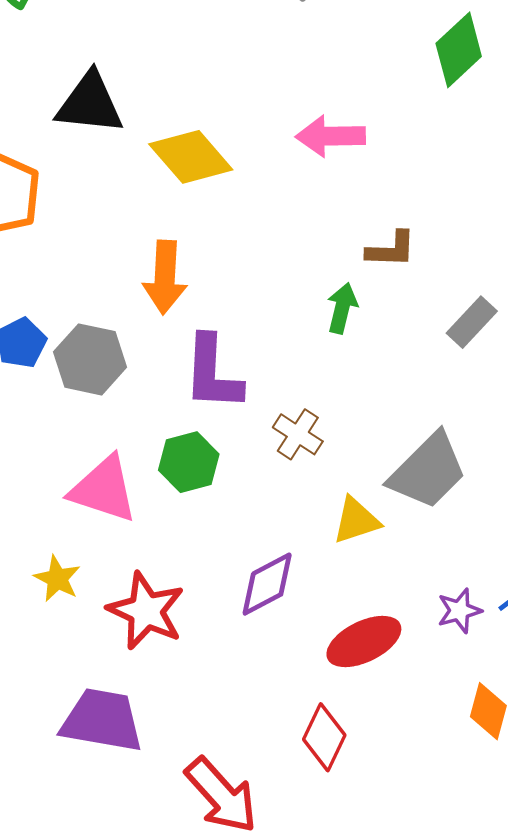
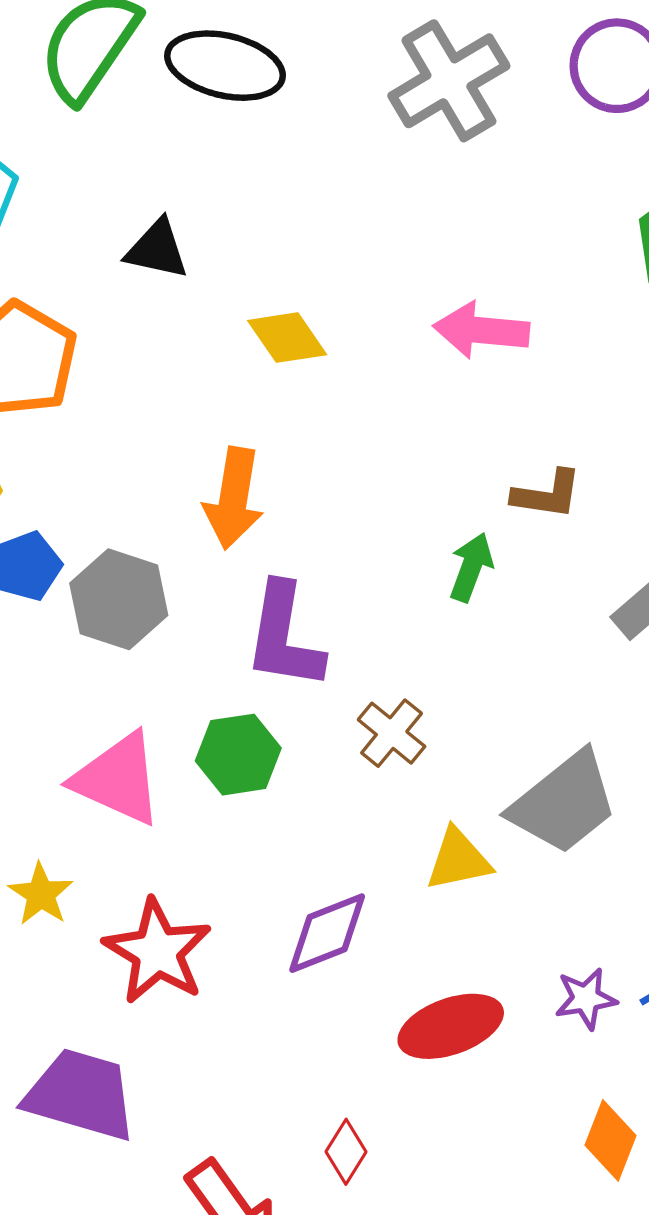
black triangle: (90, 104) -> (157, 249), size x0.7
yellow diamond: (191, 157) -> (287, 338), size x0.7
red diamond: (324, 737) -> (346, 1152), moved, size x0.7

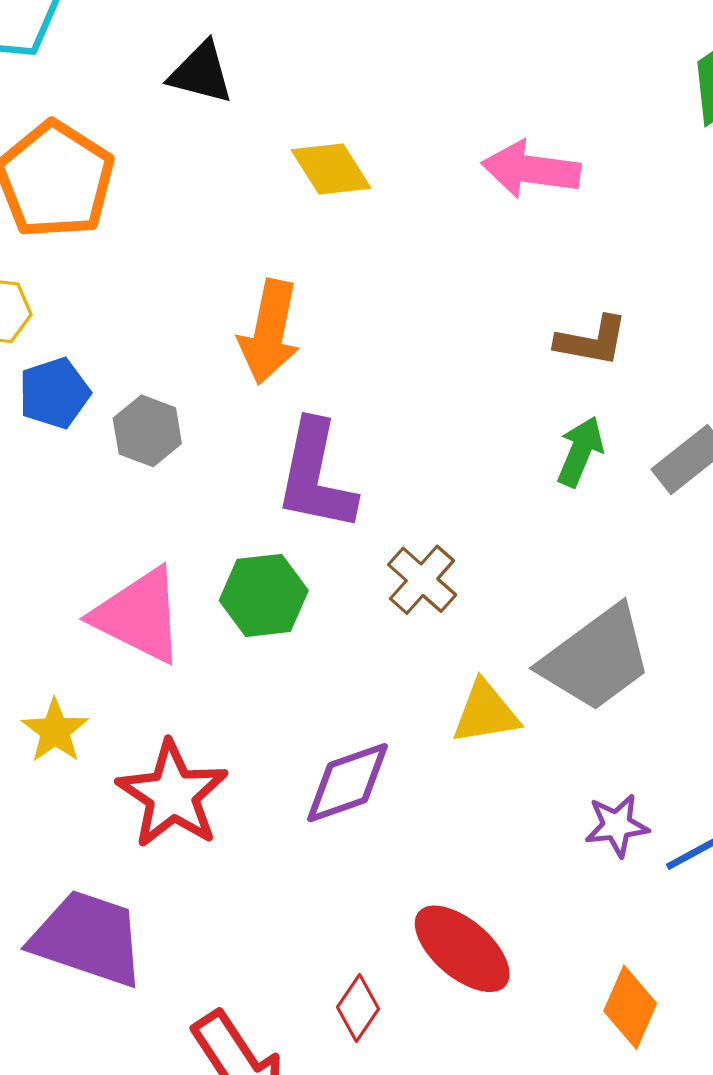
green arrow: (471, 567) -> (580, 451), moved
gray hexagon: (119, 599) -> (147, 431), size x0.7
purple star: (586, 999) -> (617, 825), moved
red ellipse: (451, 1026) -> (462, 949), moved, turned 58

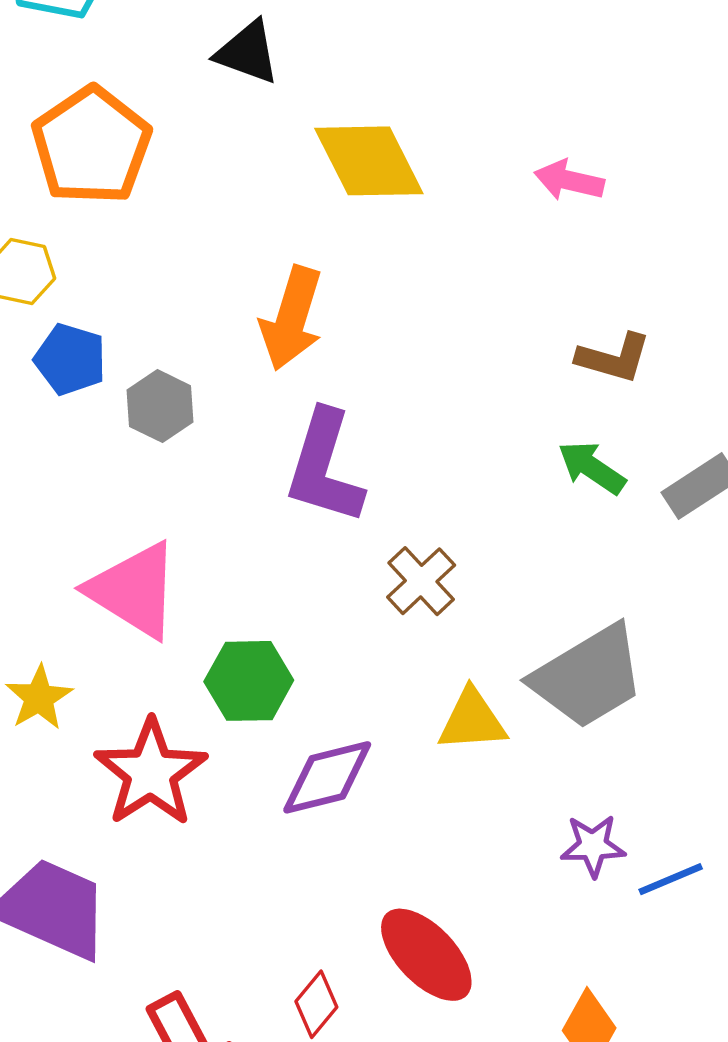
yellow diamond: (331, 169) -> (369, 161), size x1.4
pink arrow: (531, 170) -> (569, 180), size x0.7
blue pentagon: (54, 393) -> (70, 359), turned 30
green arrow: (580, 451) -> (592, 468), turned -84
green hexagon: (264, 595) -> (249, 681), moved

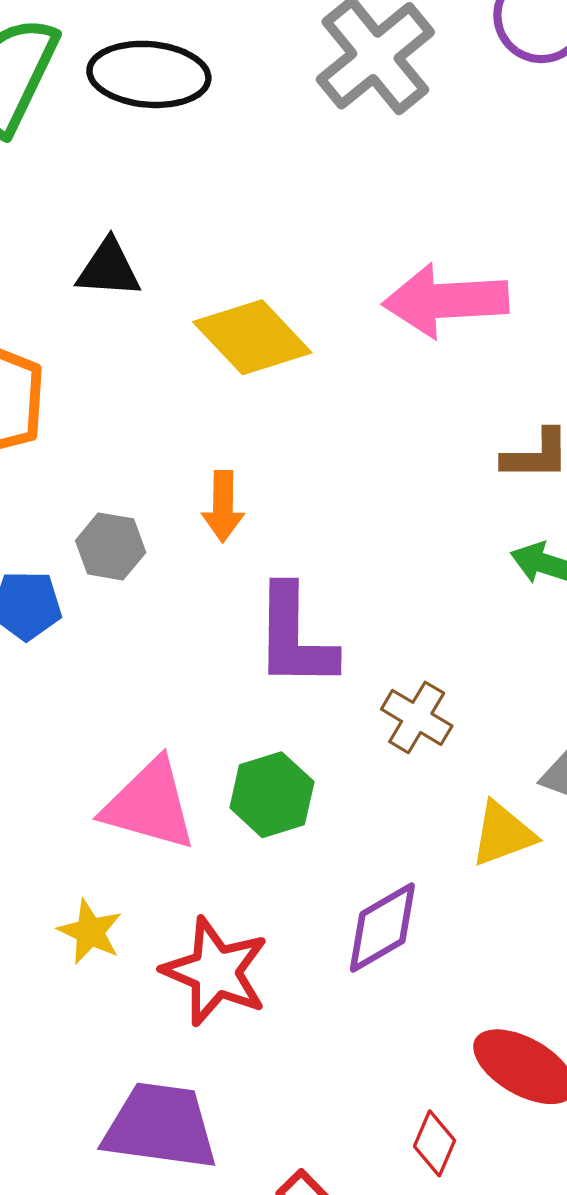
pink arrow: (569, 180) -> (446, 301), size x1.8
orange arrow: (292, 318) -> (223, 506), size x0.7
gray hexagon: (160, 406) -> (111, 546), moved
green hexagon: (249, 681) -> (272, 795), moved

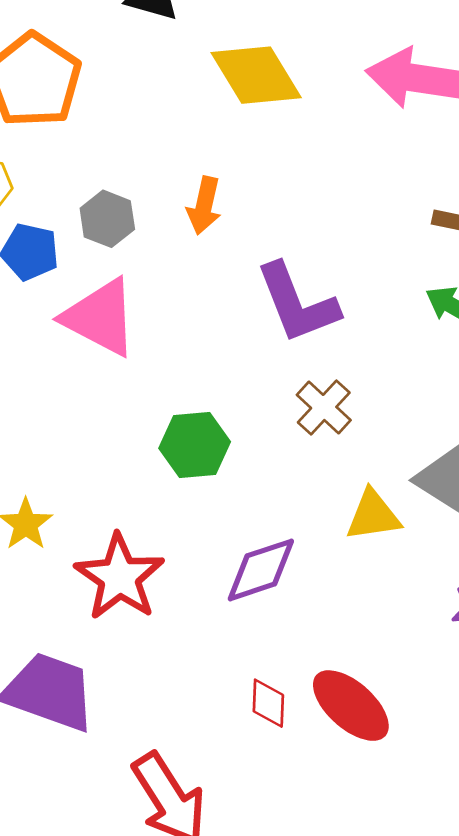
purple L-shape: (295, 637) -> (297, 303), moved, turned -34
pink triangle: (150, 805) -> (100, 317), moved
red diamond: (435, 1143) -> (268, 703), moved, turned -33

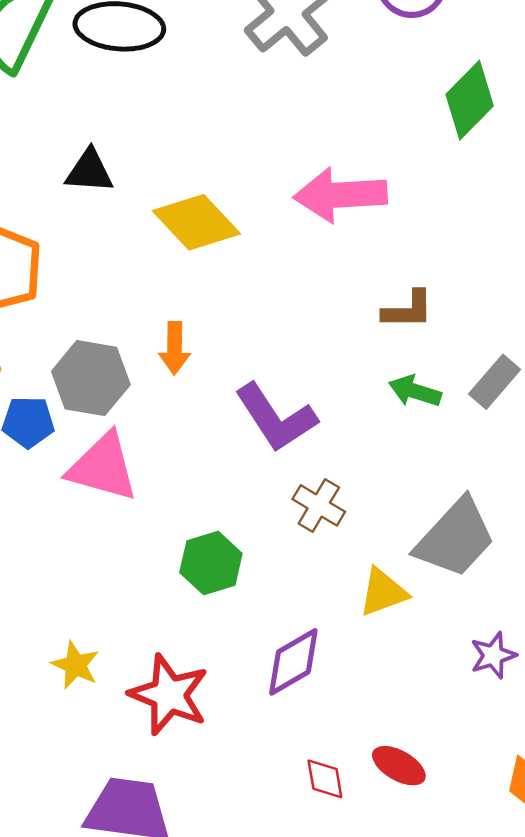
gray hexagon: (107, 219) -> (91, 378), size x1.5
red ellipse: (351, 706) -> (399, 766), size x0.7

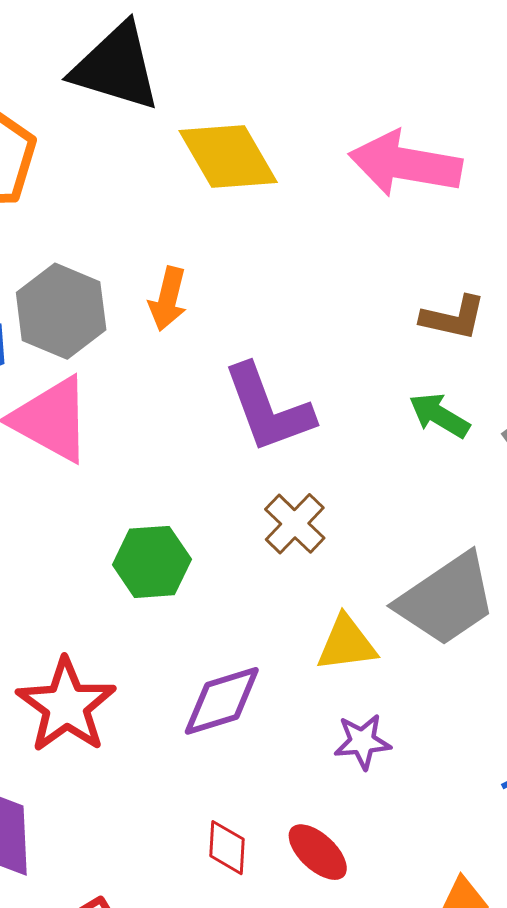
black triangle: (89, 171) -> (116, 67), size x1.6
purple star: (493, 655) -> (362, 742), moved

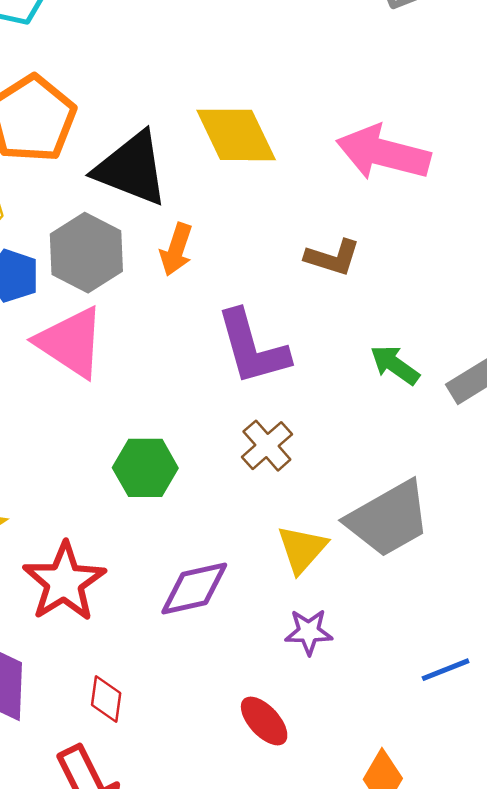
black triangle: (116, 67) -> (132, 169), moved
brown L-shape: (453, 318) -> (333, 257), moved
yellow triangle: (346, 644) -> (302, 549), turned -46
red diamond: (227, 848) -> (106, 699), moved

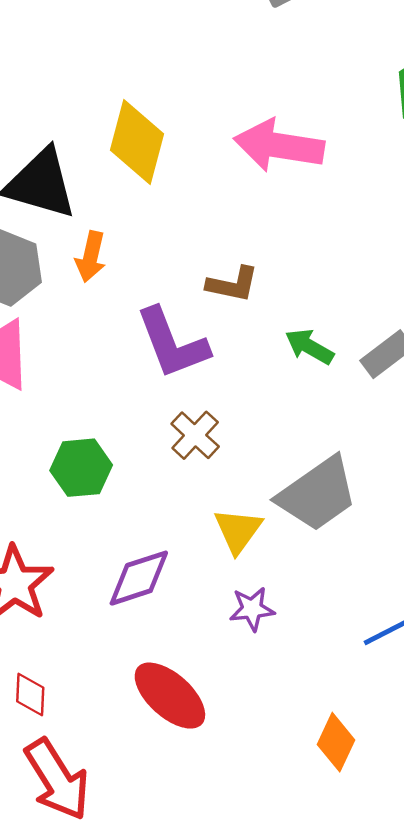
yellow diamond: (236, 135) -> (137, 142), turned 46
brown L-shape: (333, 257) -> (233, 284), moved
red diamond: (106, 699) -> (30, 694), moved
red ellipse: (264, 721) -> (170, 696), moved, size x1.5

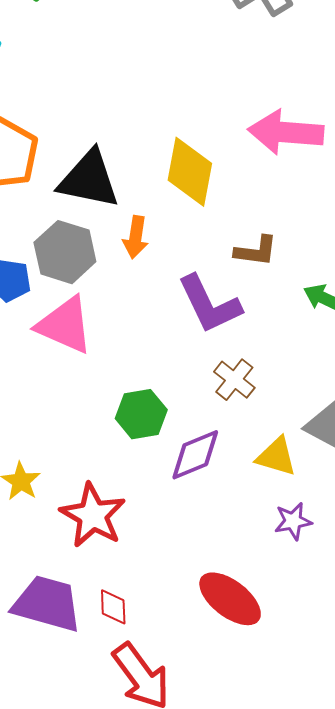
yellow diamond: (137, 142) -> (190, 172), moved
yellow triangle: (238, 531) -> (276, 457), turned -45
purple diamond: (139, 578) -> (195, 455), moved

